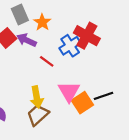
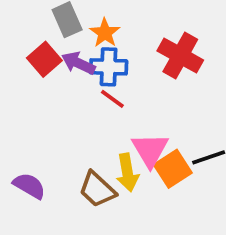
blue cross: (70, 46) -> (109, 67), moved, turned 35
yellow arrow: (37, 97) -> (127, 173), moved
brown trapezoid: (38, 115) -> (97, 190), turned -95

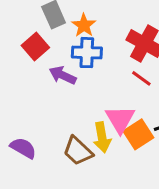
purple arrow: (78, 63) -> (63, 75), moved
red line: (112, 99) -> (141, 78), moved

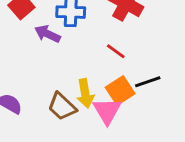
red line: (141, 78) -> (116, 51), moved
pink triangle: (120, 119) -> (107, 111), moved

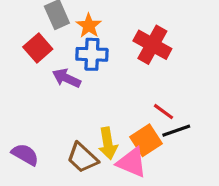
red line: (116, 51) -> (164, 112), moved
pink triangle: (107, 111) -> (132, 162), turned -36

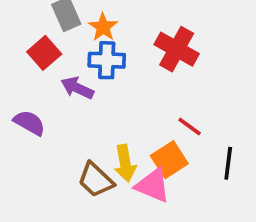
black line: (176, 131) -> (228, 163), moved, turned -64
purple semicircle: (25, 155) -> (29, 123), moved

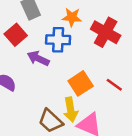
orange star: (103, 27) -> (72, 17), moved, turned -30
orange square: (169, 160) -> (81, 83), moved

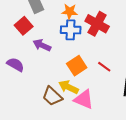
blue cross: (58, 40) -> (71, 30), moved
yellow arrow: (71, 110) -> (69, 87), turned 126

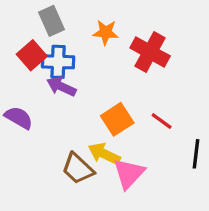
blue cross: (71, 30) -> (58, 62), moved
pink triangle: (84, 99) -> (129, 173), turned 50

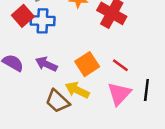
purple arrow: (61, 86) -> (46, 64), moved
pink triangle: (129, 173) -> (119, 94), moved

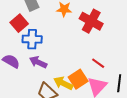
blue cross: (43, 21) -> (32, 39), moved
orange square: (87, 64) -> (78, 79), moved

